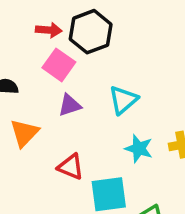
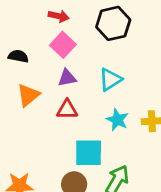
black hexagon: (91, 32) -> (113, 23), moved
red triangle: (71, 167) -> (67, 110), moved, turned -30

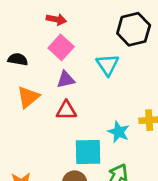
black hexagon: (113, 23) -> (134, 29), moved
cyan triangle: (110, 79) -> (108, 65), moved, turned -30
cyan star: (117, 120) -> (119, 132), moved

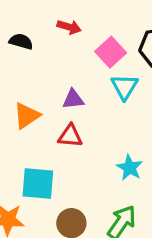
pink square: (61, 47) -> (111, 52), moved
black semicircle: (18, 59) -> (21, 41), moved
cyan square: (88, 152) -> (38, 184), moved

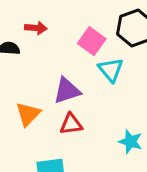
red arrow: (69, 27) -> (36, 28), moved
purple triangle: (73, 99) -> (67, 91), size x1.4

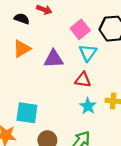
orange triangle: (28, 114) -> (22, 49), moved
red triangle: (71, 124) -> (83, 80), moved

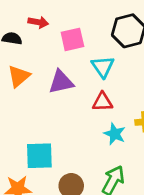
pink square: (80, 29) -> (72, 39), moved, turned 36

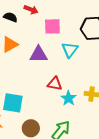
red triangle: (102, 102) -> (55, 84), moved

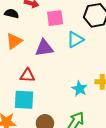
cyan triangle: (70, 50) -> (75, 40), turned 30
red triangle: (55, 84) -> (27, 75), moved

